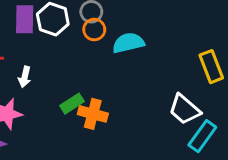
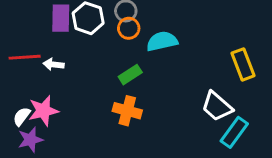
white arrow: (25, 77) -> (54, 64), moved, turned 84
green rectangle: (72, 104) -> (130, 75), moved

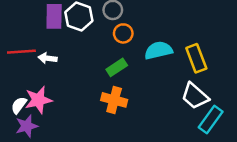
orange circle: (129, 28) -> (123, 33), moved
cyan semicircle: (162, 41) -> (158, 50), moved
yellow rectangle: (243, 64) -> (196, 58), moved

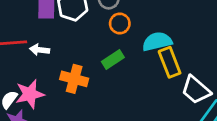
yellow rectangle: (196, 58) -> (170, 62), moved
orange cross: (114, 100) -> (74, 79), moved

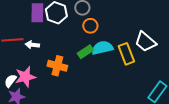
cyan semicircle: (157, 41) -> (102, 48), moved
white trapezoid: (196, 90) -> (145, 42), moved

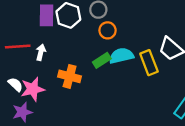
white arrow: (32, 45) -> (41, 52), turned 96
white semicircle: (10, 81) -> (15, 85), moved, turned 96

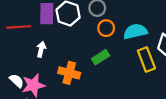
red line: (18, 47) -> (19, 27), moved
cyan semicircle: (121, 56) -> (135, 31), moved

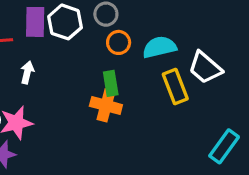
green rectangle: (101, 57) -> (111, 83), turned -66
orange cross: (69, 73) -> (106, 105), moved

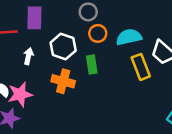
white hexagon: (65, 22) -> (63, 47), moved
orange cross: (106, 105) -> (63, 81), moved

